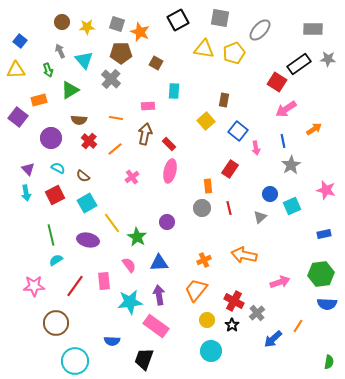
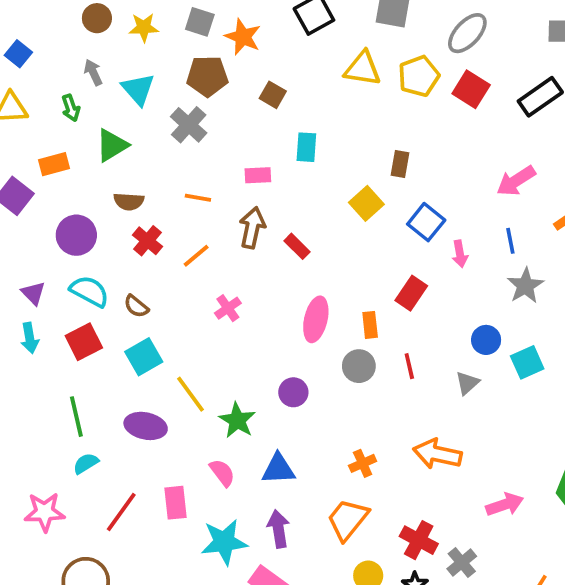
red square: (277, 82) -> (471, 89), moved
cyan semicircle: (58, 168) -> (89, 291), size x1.5
pink ellipse: (170, 171) -> (316, 319), moved

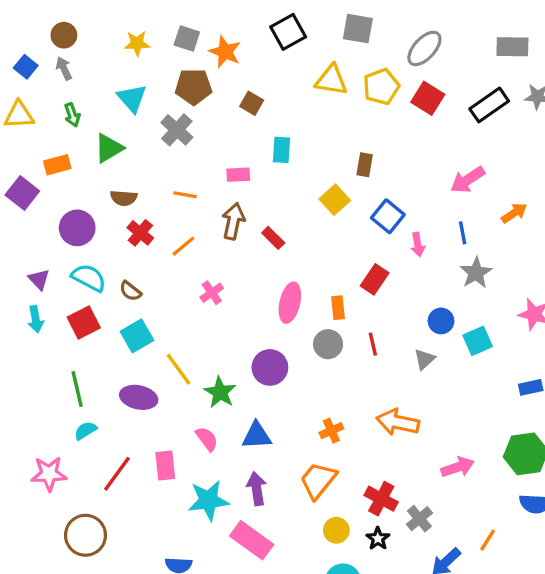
brown circle: (97, 18) -> (64, 35), moved
gray arrow: (93, 72) -> (64, 68), moved
purple circle: (293, 392) -> (270, 367), size x1.4

